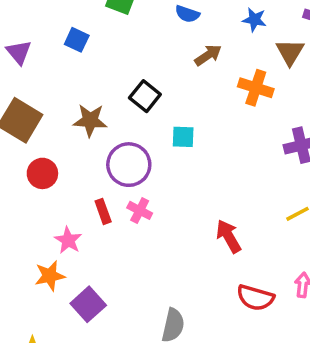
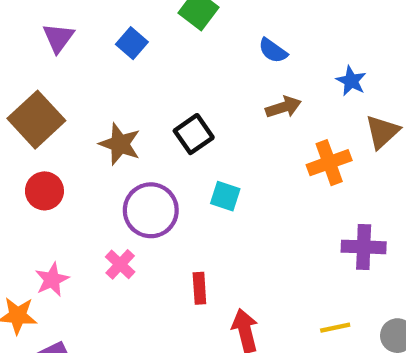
orange cross: (256, 88) -> (329, 163), turned 36
pink cross: (140, 210) -> (120, 264), moved
red rectangle: (103, 211) -> (199, 288), moved

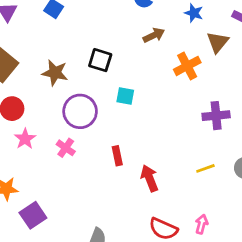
black square: (194, 134) -> (100, 60), turned -30
pink star: (52, 280) -> (25, 139), moved

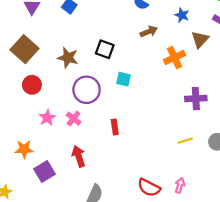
pink star: (25, 139) -> (47, 118), moved
red arrow: (149, 178) -> (79, 156), moved

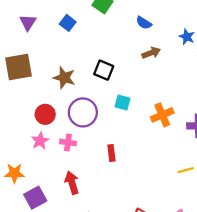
brown square: (25, 49) -> (19, 67), turned 36
orange cross: (175, 57) -> (162, 115), moved
red circle: (32, 85) -> (45, 114), moved
pink cross: (74, 119) -> (68, 142), turned -32

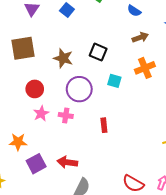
red circle: (45, 114) -> (35, 89), moved
orange cross: (162, 115) -> (145, 68), moved
red arrow: (72, 183) -> (67, 162), moved, turned -66

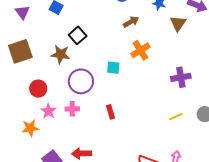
black square: (98, 52) -> (78, 35), moved, turned 36
orange star: (18, 142) -> (30, 128), moved

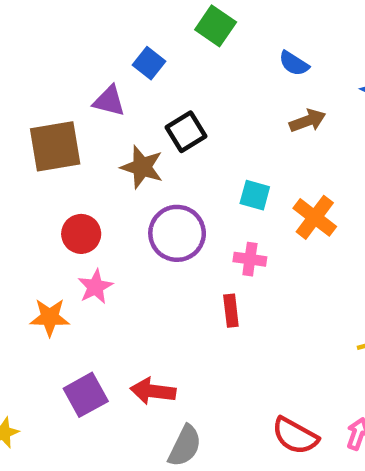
purple triangle: (22, 12) -> (109, 101), moved, turned -49
orange cross: (140, 50) -> (315, 217), moved, turned -30
cyan square: (113, 68) -> (255, 195), moved
pink cross: (72, 109) -> (250, 259), moved

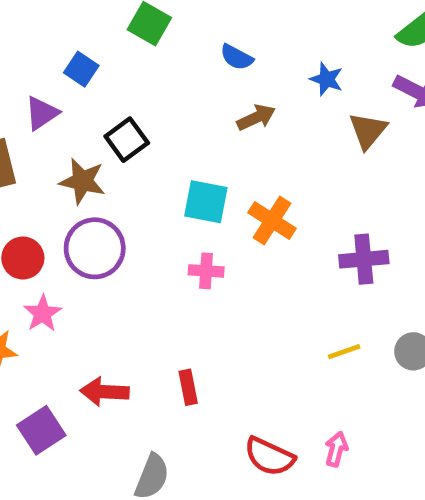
purple triangle: (109, 101) -> (42, 113), turned -44
cyan square: (255, 195) -> (206, 202), size x1.4
purple circle: (177, 233) -> (95, 248), moved
red rectangle: (231, 311) -> (188, 387), moved
red arrow: (153, 391) -> (104, 392), moved

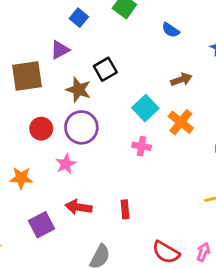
blue square: (81, 69) -> (79, 18), moved
brown arrow: (256, 117) -> (181, 80), moved
cyan square: (206, 202) -> (145, 108), turned 30
pink star: (43, 313) -> (66, 164), moved

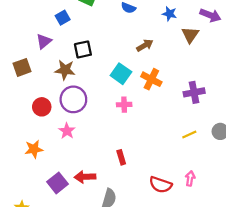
blue square: (79, 18) -> (63, 18), moved, turned 32
black square: (105, 69) -> (83, 49), turned 30
brown square: (27, 76) -> (22, 67), size x0.7
red arrow: (79, 207) -> (85, 177), moved

